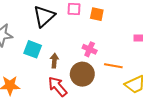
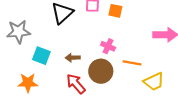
cyan square: (33, 49) -> (41, 56), moved
brown arrow: (54, 61) -> (73, 58), turned -96

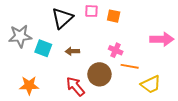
pink cross: (108, 46) -> (116, 50), moved
cyan square: (41, 56) -> (43, 48), moved
brown arrow: (73, 58) -> (72, 51), moved

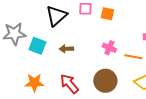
orange line: (130, 66) -> (133, 57), moved
brown circle: (99, 74) -> (105, 81), moved
orange star: (29, 85) -> (34, 83), moved

